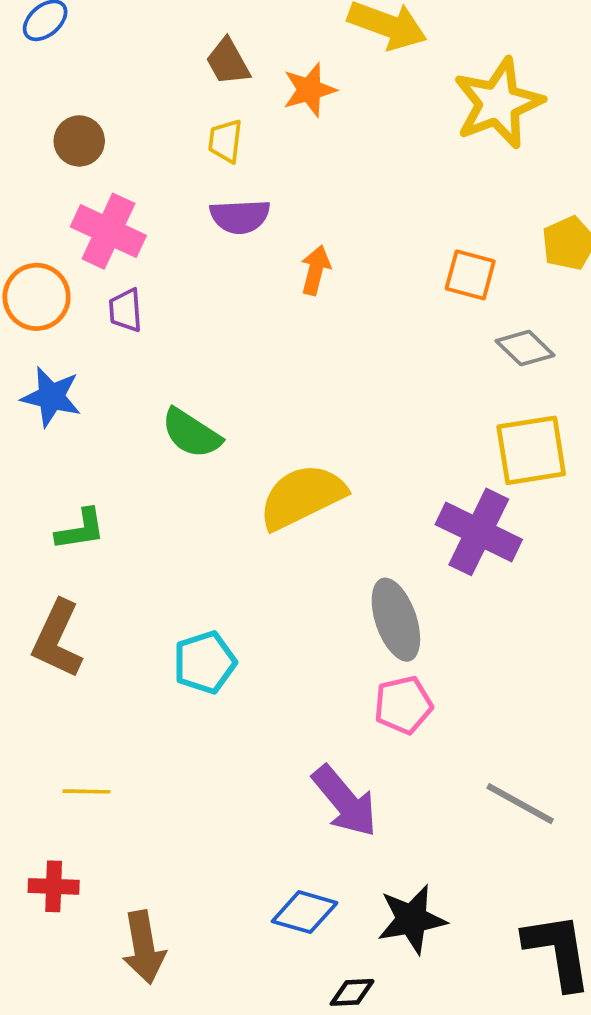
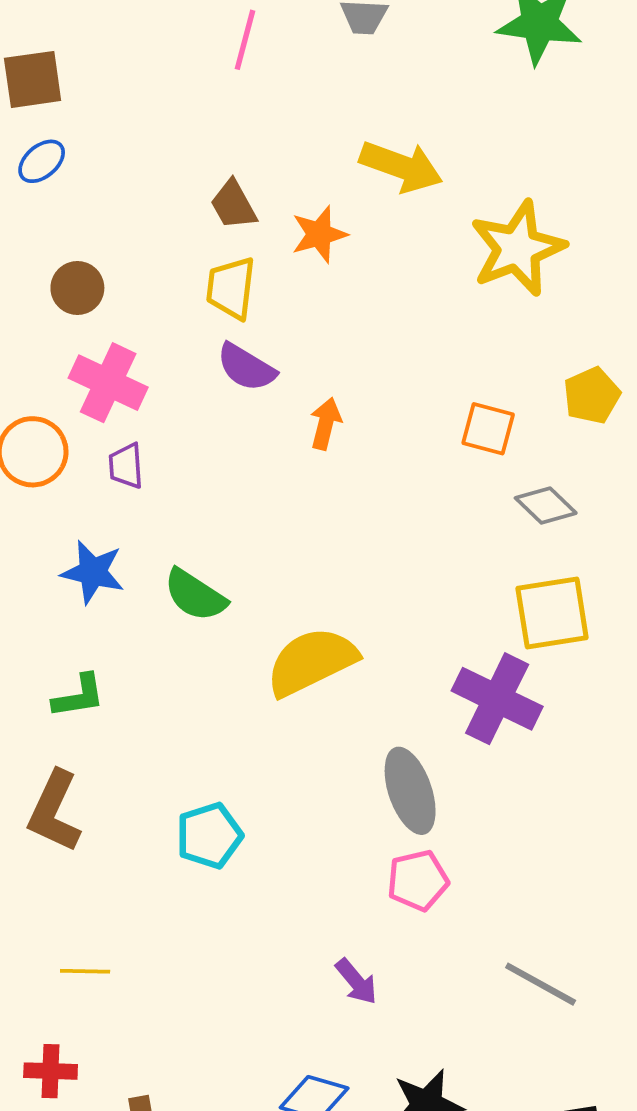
yellow trapezoid: (225, 141) -> (231, 288), size x1.4
purple semicircle: (240, 216) -> (246, 367), turned 34
blue star: (51, 397) -> (93, 572), moved
purple arrow: (345, 801) -> (356, 981), size x0.6

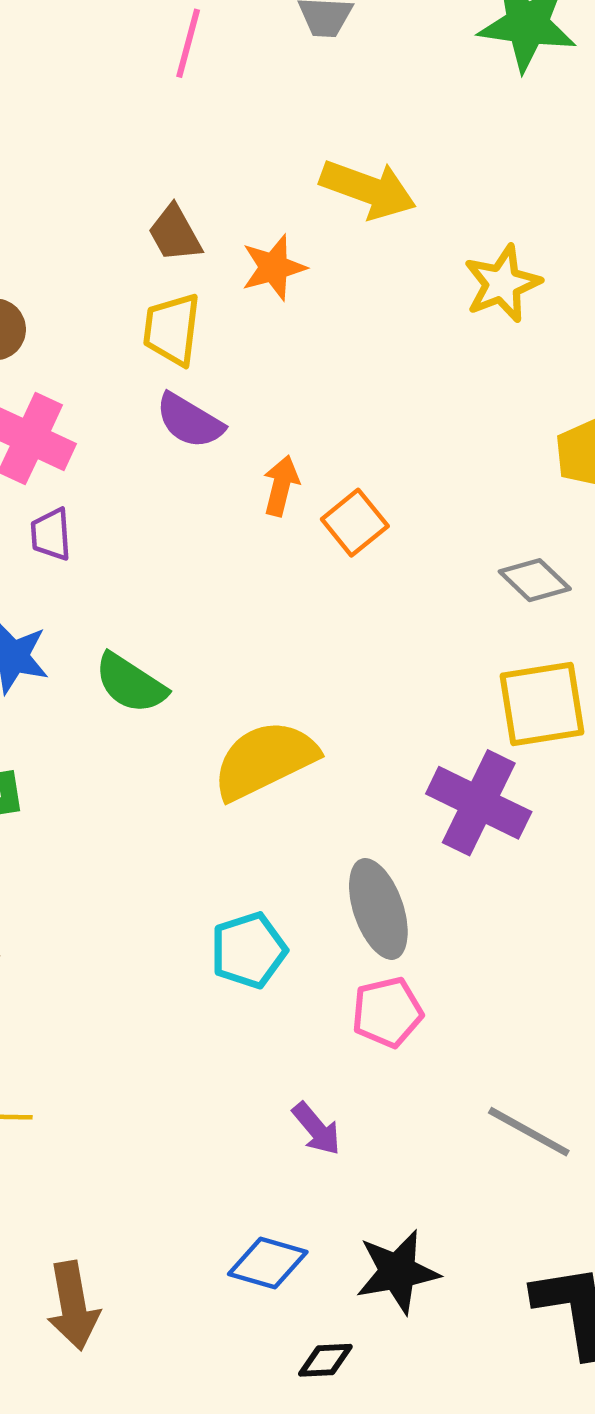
yellow star: (518, 248) -> (502, 284), size x0.7
orange square: (488, 429) -> (355, 523), moved, turned 36
cyan pentagon: (209, 836) -> (249, 950), moved

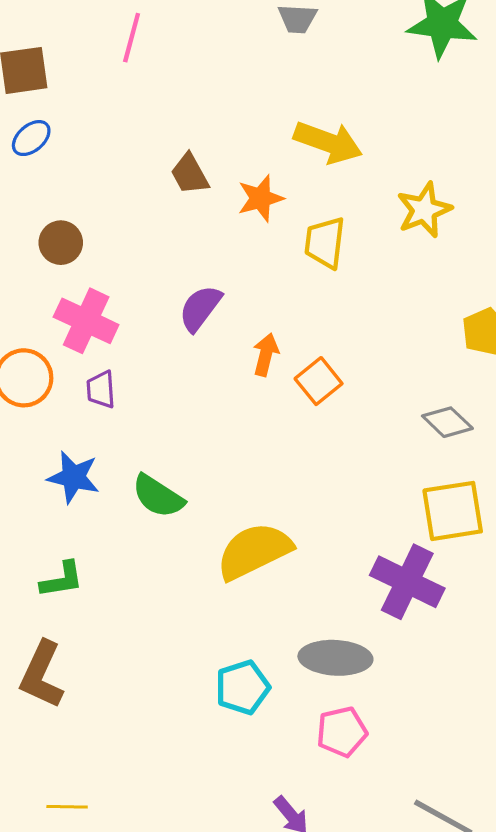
pink line: (188, 43) -> (132, 38), moved
yellow trapezoid: (172, 329) -> (325, 243), moved
purple semicircle: (190, 421) -> (200, 308), turned 96
gray ellipse: (378, 909) -> (335, 658), turned -68

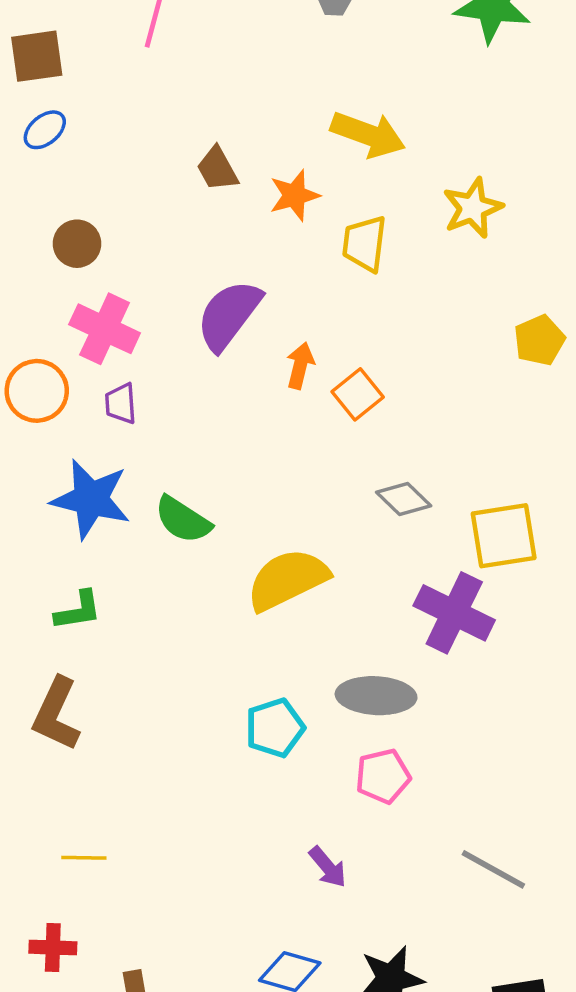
purple semicircle: (200, 308) -> (229, 315), size x1.4
gray diamond: (447, 422) -> (404, 499), moved
blue star: (73, 477) -> (91, 499), size x1.4

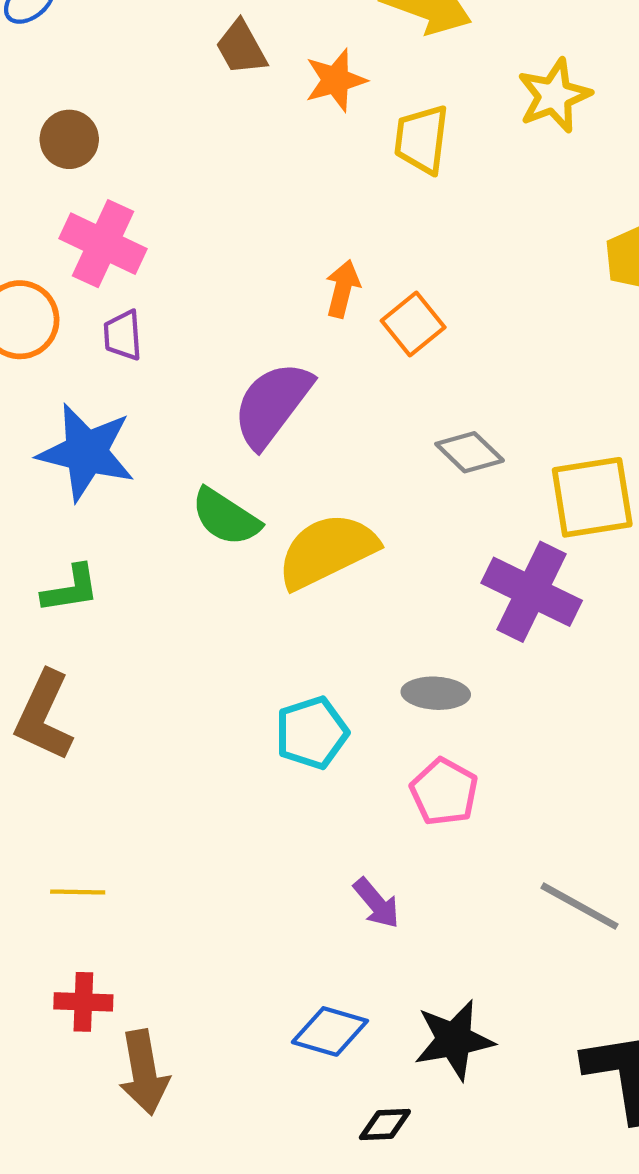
purple semicircle: (229, 315) -> (272, 404), moved
green semicircle: (183, 520) -> (226, 517), moved
gray ellipse: (376, 696) -> (436, 693), size x0.7
pink pentagon: (383, 776) -> (444, 792), turned -30
red cross: (53, 948) -> (83, 1002), moved

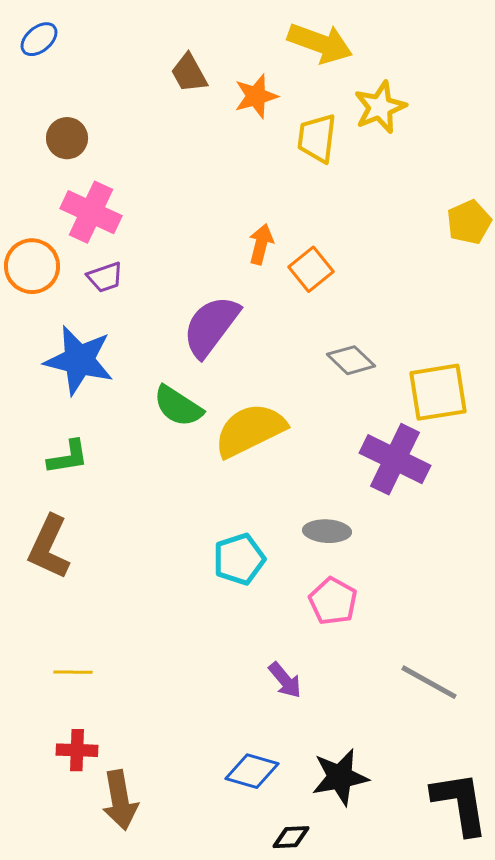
yellow star: (554, 96) -> (380, 107), moved
purple trapezoid: (123, 335) -> (105, 277), turned -105

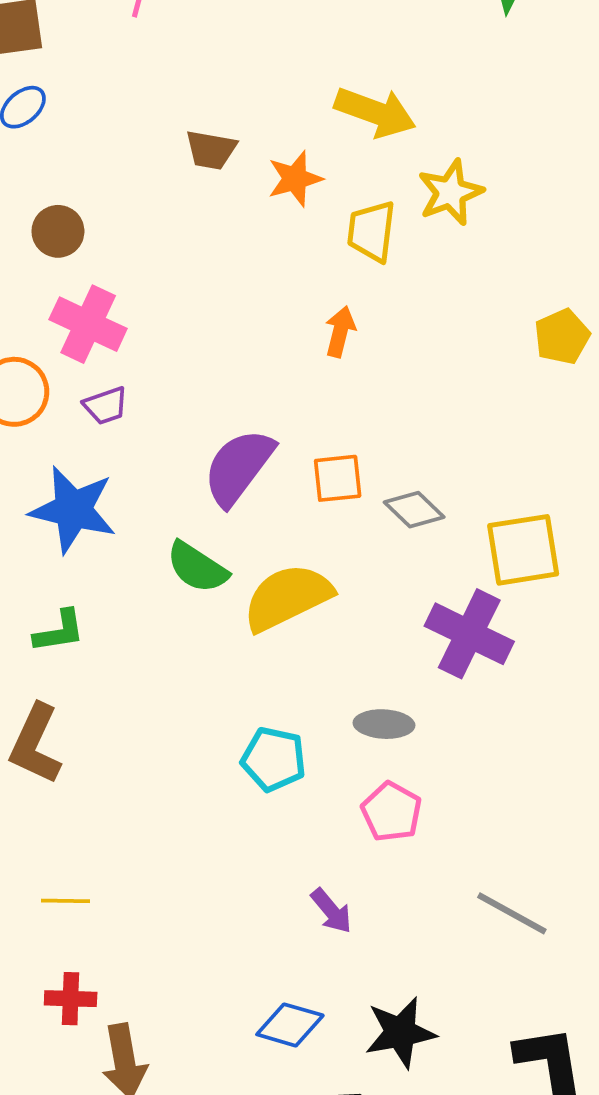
brown trapezoid: (189, 73) -> (211, 150), turned -51
orange arrow: (261, 244) -> (340, 332), moved
orange square: (311, 269) -> (338, 478), moved, turned 33
cyan pentagon: (239, 559) -> (274, 759), turned 30

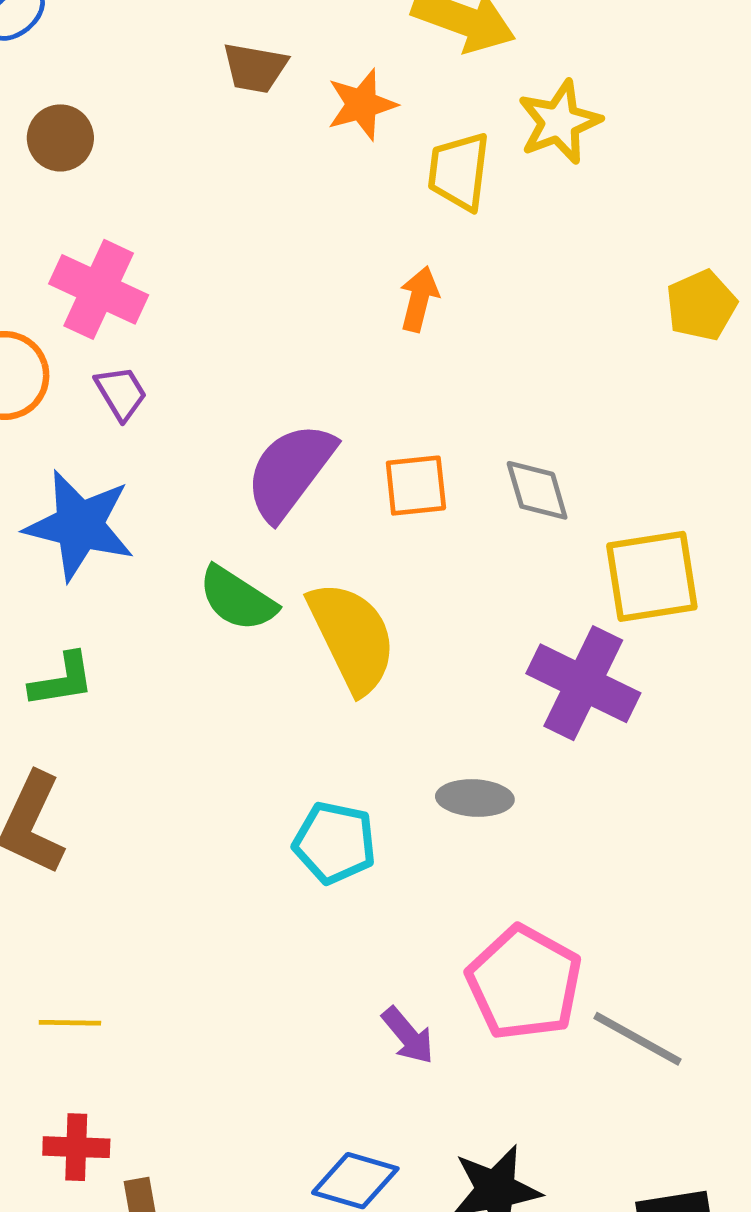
brown circle: (58, 231) -> (60, 138), moved
purple trapezoid: (106, 406) -> (121, 393), turned -102
gray diamond: (414, 510) -> (537, 490), moved, turned 30
yellow semicircle: (287, 597) -> (352, 637), turned 90
pink pentagon: (392, 812) -> (524, 983), moved, size x1.5

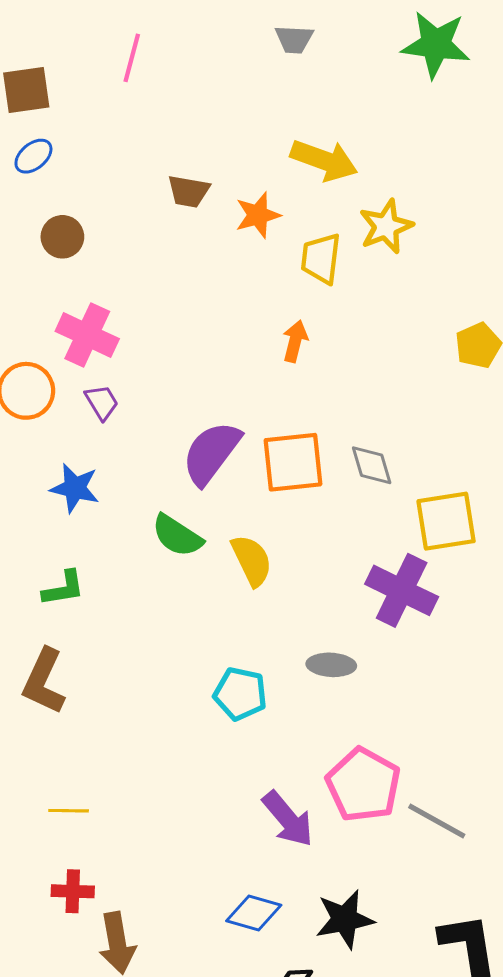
orange square: (416, 486) -> (293, 462), size x1.5
blue star: (80, 525) -> (75, 488), size x0.7
yellow semicircle: (352, 637) -> (252, 560), size x0.7
purple arrow: (408, 1036) -> (288, 819), size x1.5

